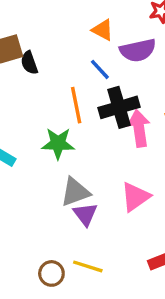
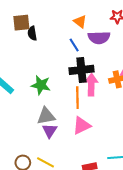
orange line: (76, 105) -> (77, 98), moved

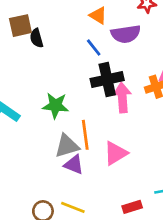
orange line: (77, 98) -> (85, 135), moved
purple triangle: (50, 131) -> (74, 165), turned -35

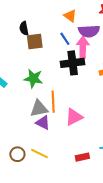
brown square: (20, 26) -> (35, 41), moved
pink arrow: (122, 98) -> (83, 47), moved

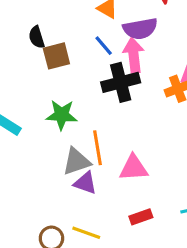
pink triangle: (74, 117) -> (134, 168), turned 30
red rectangle: (82, 157) -> (141, 217), moved

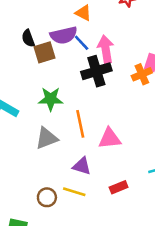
purple semicircle: (140, 29) -> (64, 35), moved
gray triangle: (77, 161) -> (47, 138), moved
purple triangle: (85, 183) -> (82, 166), moved
red rectangle: (141, 217) -> (119, 187), moved

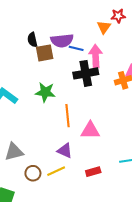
orange triangle: (83, 13) -> (104, 27), moved, turned 32
blue line: (82, 43) -> (76, 48), turned -40
gray triangle: (47, 138) -> (14, 152), moved
yellow line: (74, 192) -> (56, 171), turned -48

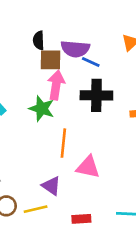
pink arrow: (96, 56) -> (56, 85), moved

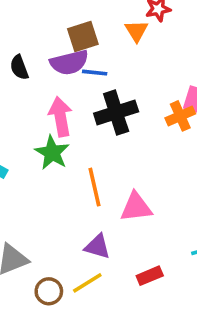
brown square: (51, 60) -> (83, 36), moved
green star: (42, 109) -> (52, 153), turned 30

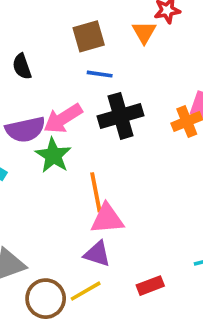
purple semicircle: (69, 62) -> (25, 130), moved
pink arrow: (60, 117) -> (63, 119), turned -114
pink triangle: (136, 207) -> (107, 219), moved
brown circle: (49, 291) -> (46, 299), size x1.4

